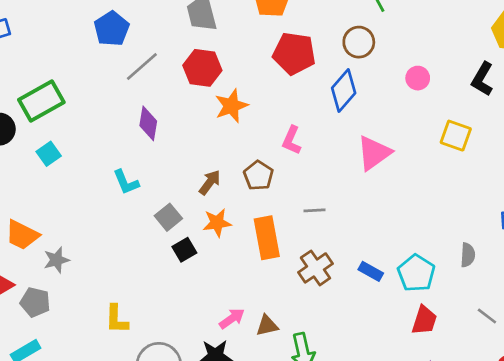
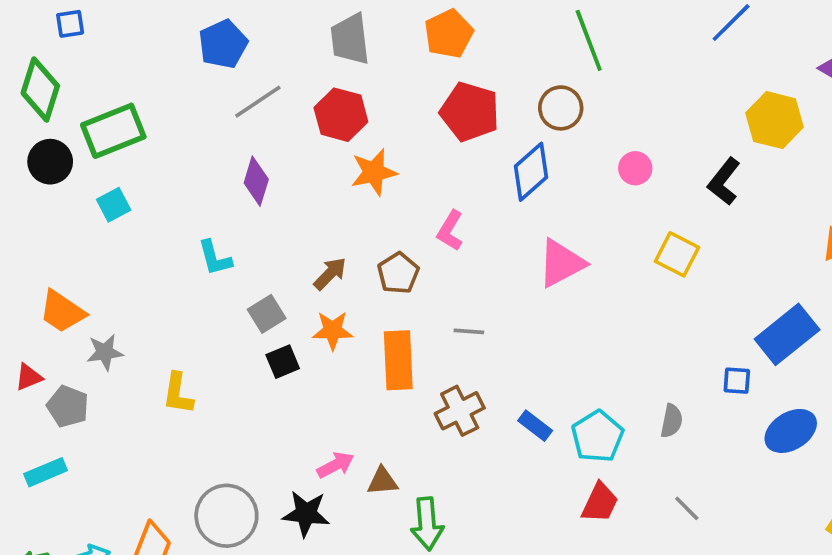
yellow L-shape: (117, 319) -> (178, 394), moved

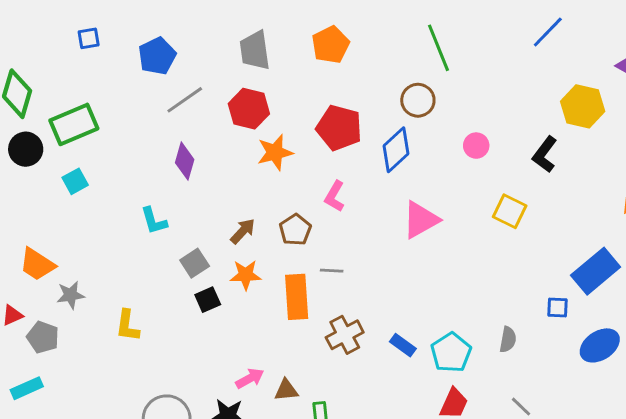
blue square: (70, 24) -> (89, 38), moved
red pentagon: (470, 112) -> (339, 128), moved
gray line: (469, 331) -> (332, 271), moved

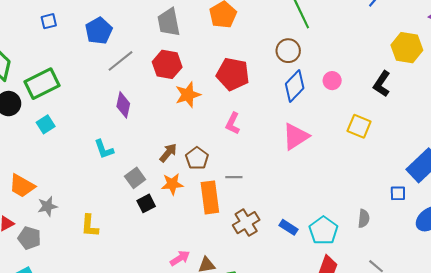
blue diamond: (396, 150) -> (295, 86), moved
brown pentagon: (295, 230) -> (197, 158), moved

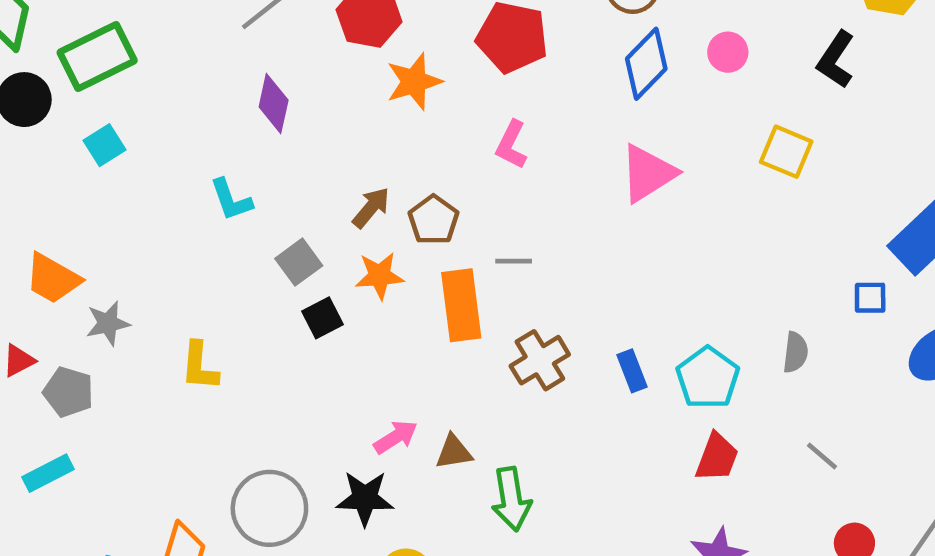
blue rectangle: (288, 227) -> (632, 371), turned 36

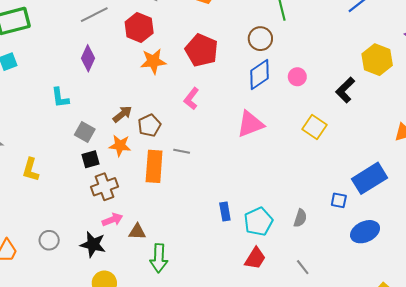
gray square: (299, 262) -> (85, 132), turned -36
brown cross: (540, 360) -> (104, 187), moved
gray circle: (269, 508) -> (49, 240), size x0.6

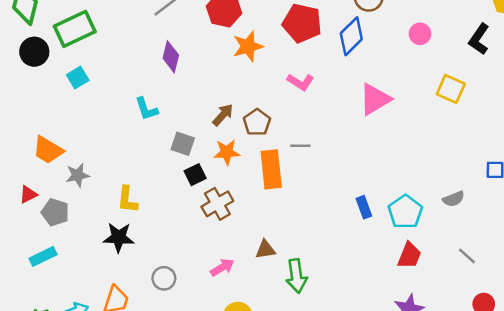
blue diamond: (259, 74) -> (351, 36), moved
pink L-shape: (191, 99) -> (300, 82), turned -85
gray semicircle: (300, 218) -> (454, 199), turned 60
pink arrow: (112, 220) -> (222, 267), moved
black star: (93, 244) -> (119, 237), moved

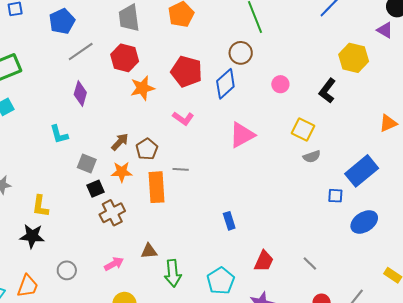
gray semicircle: (454, 199) -> (312, 157), moved
cyan pentagon: (405, 212) -> (221, 281), moved

